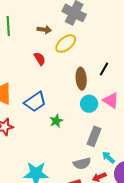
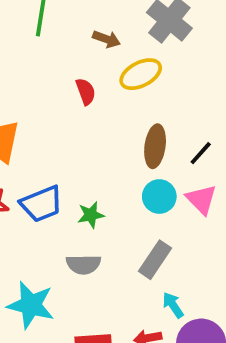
black line: (104, 69) -> (201, 153), moved
blue trapezoid: (35, 102) -> (42, 204), moved
gray semicircle: (82, 163) -> (84, 264), moved

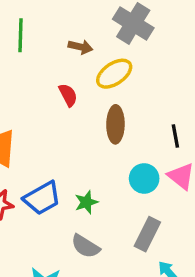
brown ellipse: (155, 146) -> (115, 124), moved
black line: (201, 153) -> (175, 136), turned -45
gray semicircle: (84, 264) -> (86, 246), turned 40

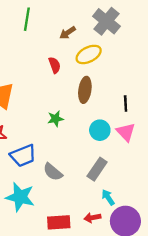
brown arrow: (80, 47) -> (68, 33), turned 126
blue trapezoid: (42, 198) -> (23, 156), moved
green star: (86, 202) -> (55, 119), moved

